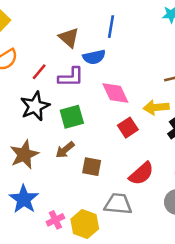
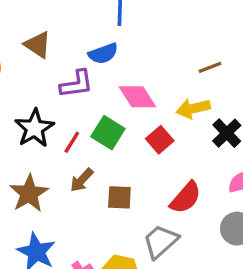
brown triangle: (69, 38) -> (38, 45), moved
red line: (39, 72) -> (72, 142), moved
green square: (72, 117) -> (108, 133), moved, turned -35
gray trapezoid: (118, 204) -> (161, 241), turned -40

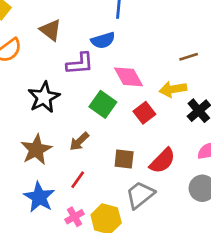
red line: (72, 142) -> (78, 180), moved
brown square: (119, 197) -> (124, 159), moved

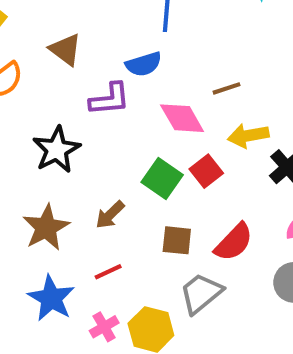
brown line: (189, 57) -> (227, 88), moved
green square: (103, 104) -> (162, 178), moved
red line: (78, 180) -> (108, 272), turned 30

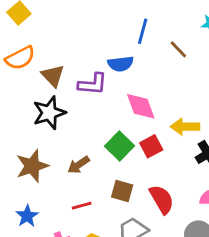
brown triangle: (65, 50) -> (53, 76), moved
brown line: (227, 88) -> (178, 49), moved, turned 54
red semicircle: (234, 242) -> (162, 199), turned -84
red line: (108, 272) -> (82, 206), moved
blue star: (51, 298) -> (27, 216), size x0.7

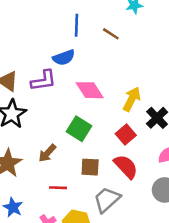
yellow arrow: (185, 127) -> (132, 99), turned 130
red square: (151, 146) -> (126, 135), moved
red line: (82, 206) -> (58, 188), turned 30

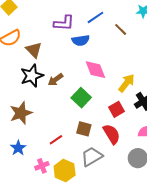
blue line: (76, 25) -> (95, 17), turned 42
purple L-shape: (44, 81) -> (64, 23), moved
brown arrow: (47, 153) -> (56, 80), moved
red line: (58, 188) -> (56, 140), turned -48

